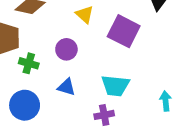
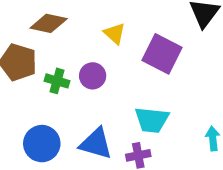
green cross: (29, 63) -> (57, 81), moved
blue triangle: (66, 87) -> (96, 144), moved, size x1.5

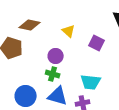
purple square: (162, 54) -> (97, 43), size x0.7
green cross: (57, 81) -> (53, 74), moved

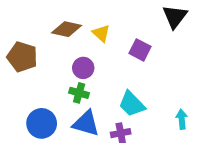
brown diamond: (30, 25) -> (67, 29), moved
cyan trapezoid: (91, 82) -> (132, 104), turned 40

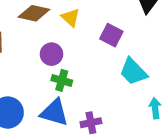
green cross: (79, 93) -> (62, 80), moved
cyan trapezoid: (132, 104) -> (133, 72), moved

